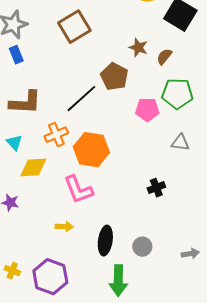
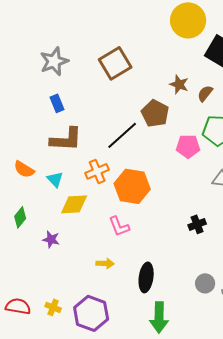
blue rectangle: (16, 55) -> (57, 103), moved
pink L-shape: (78, 190) -> (119, 226), size x0.7
gray circle: (142, 247) -> (205, 283), moved

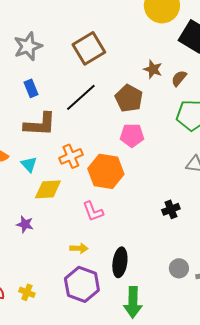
black line: (122, 135) -> (81, 97), moved
pink pentagon: (188, 146) -> (132, 135), moved
purple hexagon: (91, 313) -> (82, 284), moved

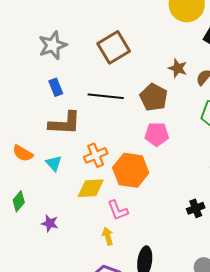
black line: (81, 97) -> (106, 96), turned 48
yellow diamond: (48, 189) -> (91, 188), moved
yellow arrow: (79, 248) -> (108, 236), moved, turned -108

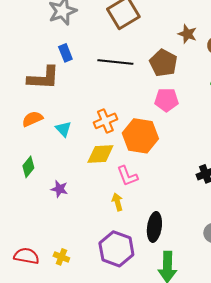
brown L-shape: (65, 123) -> (43, 78), moved
orange semicircle: (23, 153) -> (32, 119), turned 125

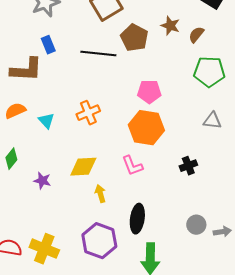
brown pentagon: (163, 63) -> (134, 38), moved
orange hexagon: (140, 136) -> (146, 128), moved
yellow diamond: (100, 154) -> (83, 167), moved
pink L-shape: (127, 176) -> (132, 166), moved
yellow cross: (61, 257) -> (44, 249), size x1.8

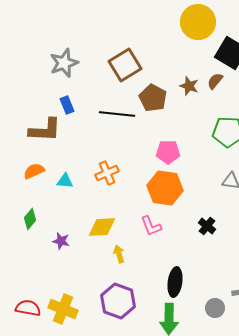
brown semicircle: (196, 35) -> (215, 81), moved
cyan triangle: (46, 121) -> (65, 181), turned -42
black cross: (188, 166) -> (207, 226), turned -30
black ellipse: (137, 219) -> (175, 282), moved
gray circle: (196, 225) -> (215, 308), moved

